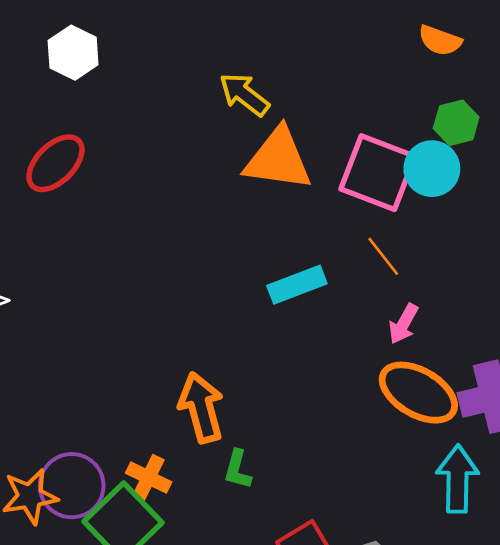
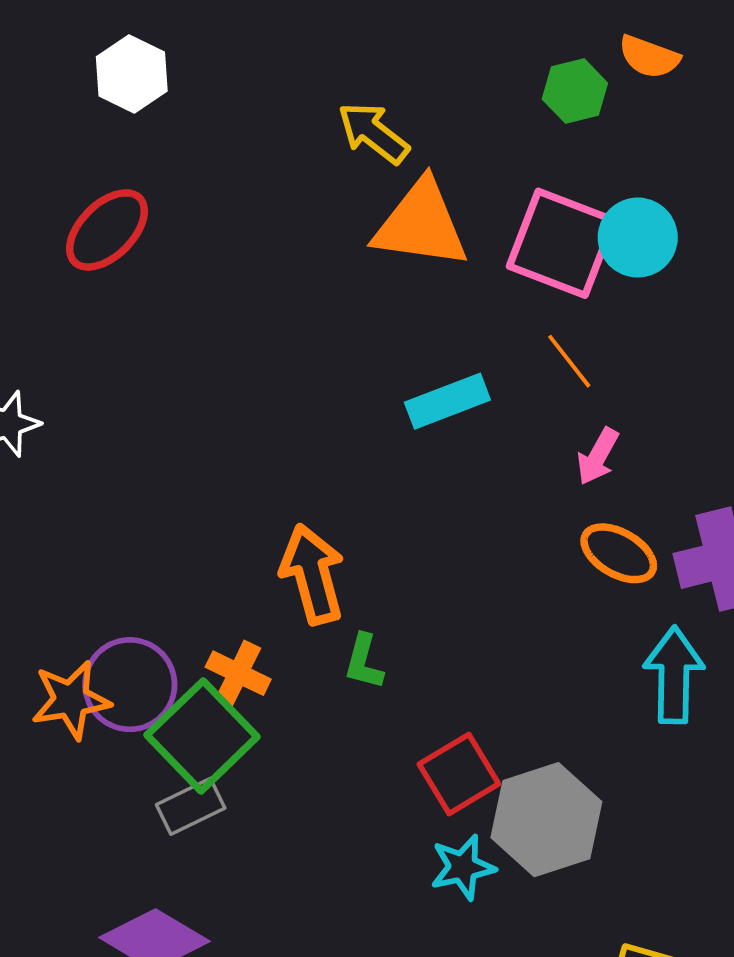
green hexagon: (456, 123) -> (575, 91), moved
orange ellipse: (418, 393) -> (619, 553), size x0.7

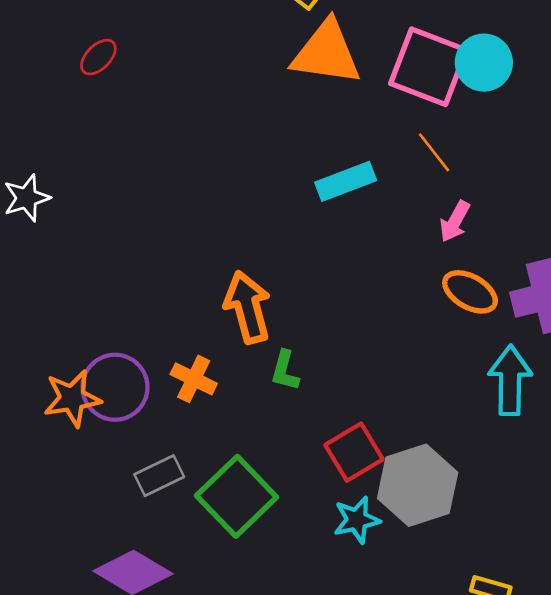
red ellipse: (107, 230) -> (98, 57), size x0.6
green square: (202, 736) -> (237, 496), moved

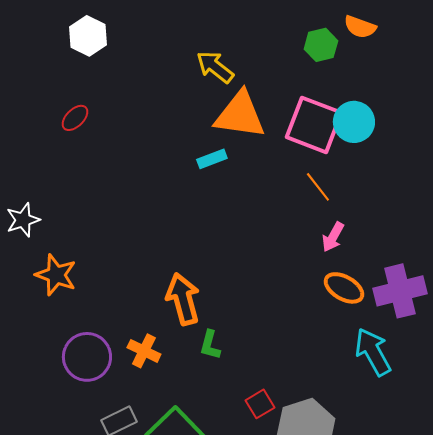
cyan rectangle: (346, 181) -> (212, 159), moved, size x0.7
cyan arrow: (510, 380) -> (373, 352), turned -30
orange star: (72, 398) -> (56, 275), moved, turned 30
red square: (354, 452) -> (260, 404), size x0.7

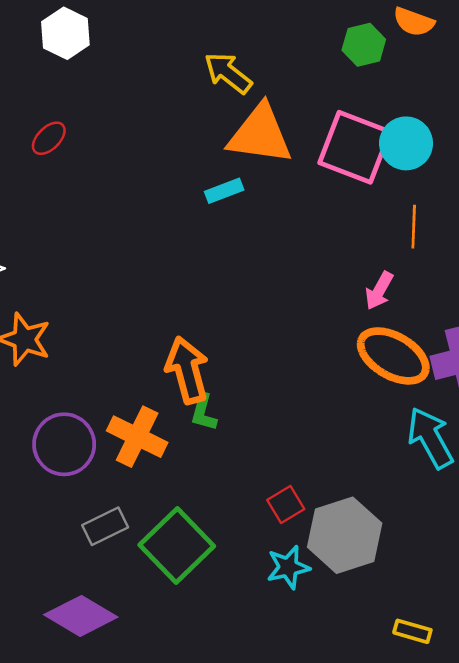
orange line: (318, 187) -> (414, 227), moved, turned 40
orange ellipse: (344, 288) -> (393, 356), size x1.4
green L-shape: (210, 345) -> (204, 412), moved
orange cross: (144, 351) -> (137, 437), size x1.4

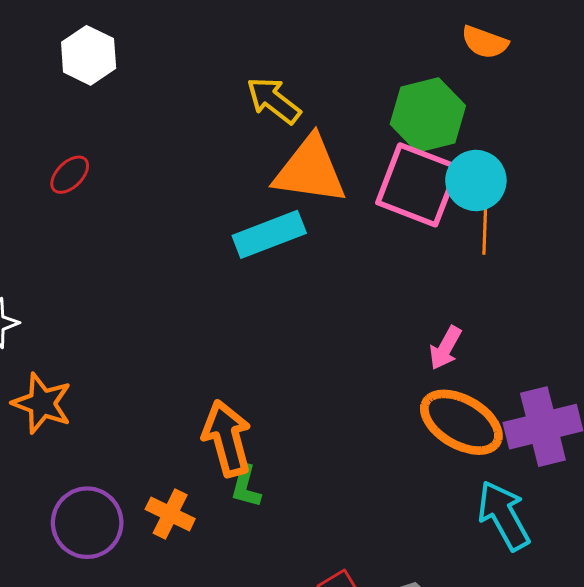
green hexagon: (364, 45) -> (428, 115), moved, size x1.5
cyan rectangle: (224, 191) -> (269, 234), size x1.6
orange line: (414, 227) -> (485, 230), moved
orange cross: (137, 437) -> (170, 514), size x0.7

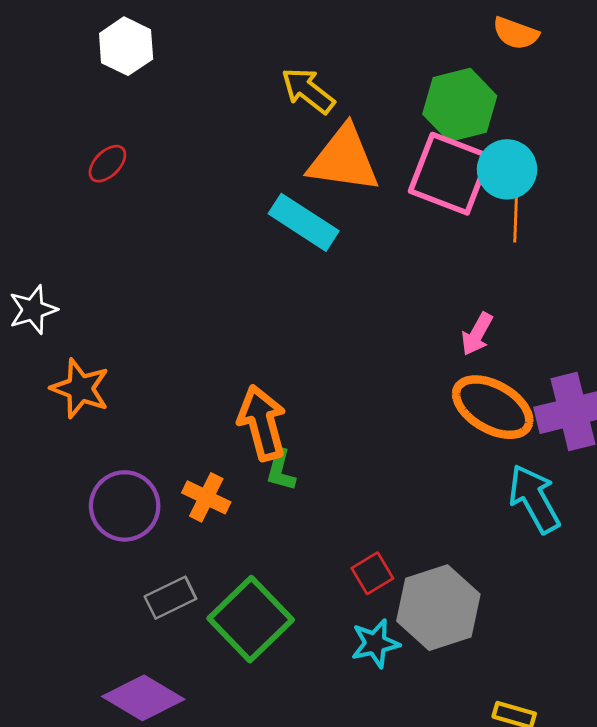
cyan rectangle: (269, 234) -> (304, 222), turned 54

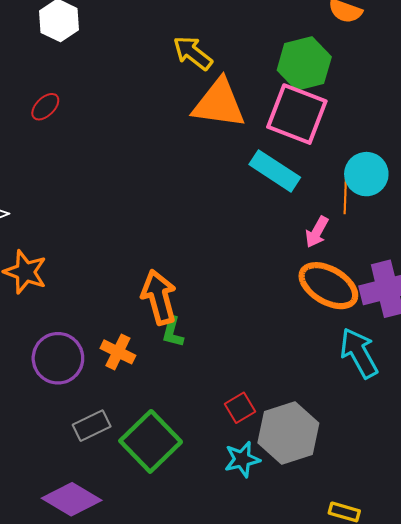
cyan circle: (507, 169) -> (366, 174), moved
orange line: (516, 218) -> (345, 196), moved
cyan rectangle: (304, 222) -> (275, 171), moved

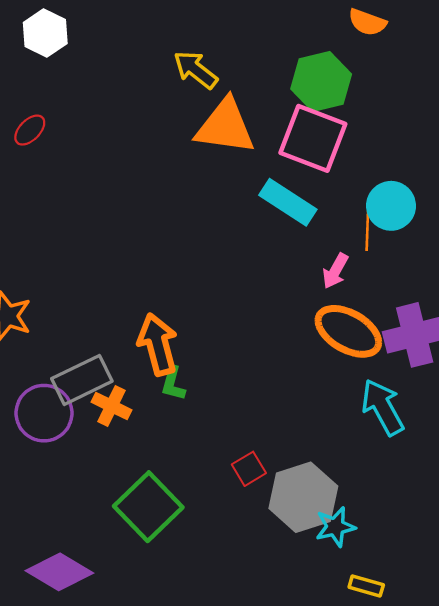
gray rectangle: (92, 426) -> (82, 380), moved, size x1.4
cyan star: (242, 459) -> (335, 527), moved

